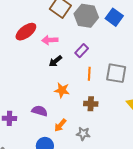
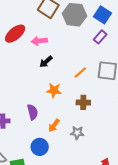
purple rectangle: (82, 51) -> (100, 37), moved
orange line: (89, 74) -> (80, 73), turned 48
purple semicircle: (40, 111) -> (33, 112), turned 63

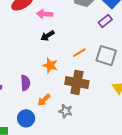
brown cross: (83, 102) -> (77, 83), size x1.6

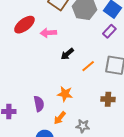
black arrow: (48, 36) -> (67, 54), moved
orange star: (50, 65) -> (65, 94), moved
brown cross: (77, 83) -> (108, 99), moved, size x0.6

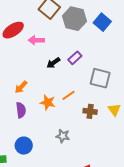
purple rectangle: (109, 31) -> (75, 58), moved
orange line: (88, 66) -> (68, 95), moved
orange arrow: (60, 118) -> (21, 87), moved

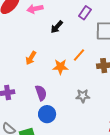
purple rectangle: (75, 58) -> (85, 13), moved
purple semicircle: (21, 110) -> (41, 93), moved

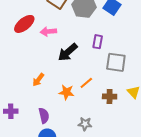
purple rectangle: (85, 13) -> (98, 42), turned -32
black arrow: (57, 27) -> (68, 52), size x1.5

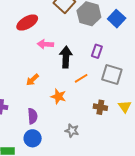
pink arrow: (48, 32) -> (45, 44), moved
black arrow: (68, 52) -> (66, 57), turned 125
orange line: (86, 83) -> (81, 78), moved

